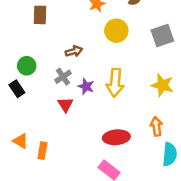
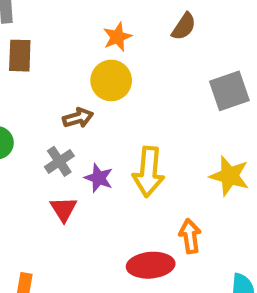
yellow circle: (116, 31) -> (111, 80), moved
orange arrow: (156, 126) -> (190, 236), moved

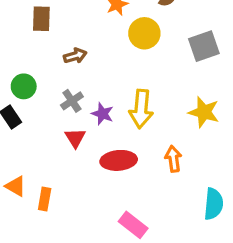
yellow circle: (111, 80) -> (144, 33), moved
brown arrow: (78, 118) -> (75, 56), moved
red ellipse: (151, 265) -> (119, 160), moved

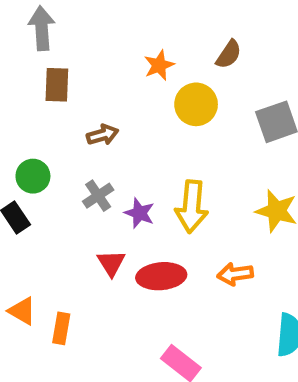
red triangle: (75, 138) -> (111, 263), moved
orange arrow: (173, 159) -> (235, 274), turned -90

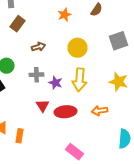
brown rectangle: (57, 85) -> (17, 24), turned 35
yellow circle: (196, 104) -> (77, 48), moved
gray cross: (98, 196) -> (36, 75), turned 32

